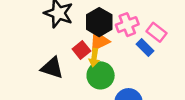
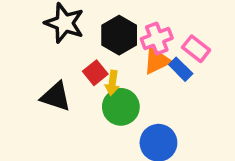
orange triangle: (99, 41) -> (157, 61), moved

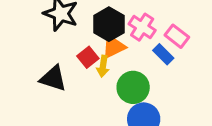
pink cross: (157, 38) -> (142, 27), turned -36
orange triangle: (157, 61) -> (113, 47), moved
green circle: (121, 107) -> (133, 87), moved

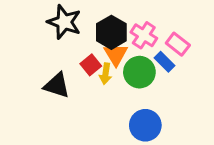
orange triangle: (113, 47) -> (116, 54), turned -35
green circle: (133, 87) -> (139, 72), moved

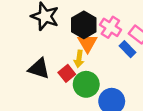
red square: (91, 65) -> (67, 73), moved
green circle: (139, 72) -> (86, 84), moved

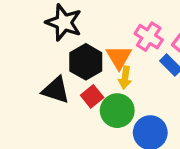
black hexagon: (84, 25) -> (86, 62), moved
yellow arrow: (79, 59) -> (125, 78), moved

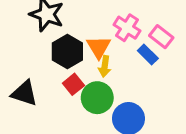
black triangle: (56, 90) -> (24, 93), moved

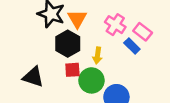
orange triangle: (99, 47) -> (77, 19), moved
red square: (73, 84) -> (72, 70), turned 35

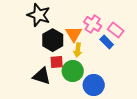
orange triangle: (77, 19) -> (74, 34), moved
black triangle: (33, 77) -> (42, 76), moved

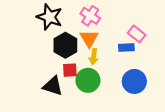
pink cross: (93, 24) -> (90, 16), moved
blue rectangle: (107, 42) -> (126, 48), turned -48
blue circle: (94, 85) -> (134, 81), moved

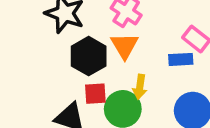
yellow arrow: (94, 57) -> (140, 87), moved

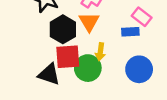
red square: (95, 94) -> (68, 57), size x1.5

